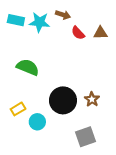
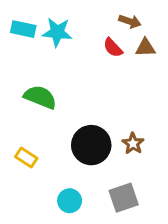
brown arrow: (63, 15) -> (130, 21), moved
yellow rectangle: (18, 109) -> (26, 157), turned 64
cyan circle: (37, 122) -> (70, 201), moved

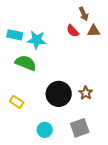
brown arrow: (130, 21) -> (84, 14), turned 48
cyan rectangle: (23, 29) -> (15, 35), moved
cyan star: (57, 32) -> (37, 40), moved

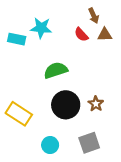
cyan star: (37, 40) -> (41, 28), moved
green semicircle: (26, 63) -> (56, 70), moved, turned -40
yellow rectangle: (17, 102) -> (19, 114), size x1.6

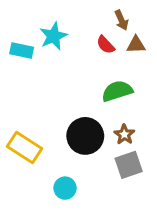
cyan star: (41, 28) -> (53, 36), turned -30
green semicircle: (56, 70) -> (117, 91), moved
gray square: (89, 143) -> (129, 165), moved

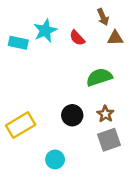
red semicircle: (106, 45) -> (77, 38), moved
black circle: (85, 136) -> (72, 115), size x0.7
yellow rectangle: (24, 148) -> (21, 125), turned -64

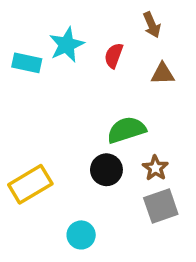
red semicircle: (77, 38) -> (114, 56), turned 63
brown triangle: (115, 38) -> (163, 74), moved
green semicircle: (99, 77) -> (126, 130), moved

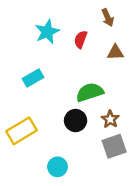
cyan rectangle: (27, 63) -> (33, 78), moved, turned -42

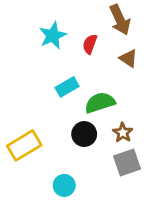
brown arrow: (108, 18) -> (120, 20), size x1.5
brown triangle: (115, 52) -> (128, 58), turned 36
cyan rectangle: (33, 78) -> (67, 87), moved

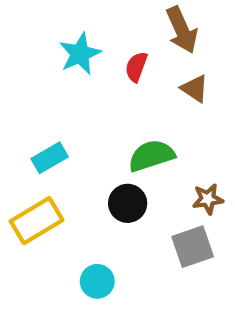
cyan rectangle: (67, 87) -> (50, 158), moved
brown star: (123, 133) -> (208, 199), moved, turned 30

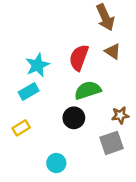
cyan star: (80, 54) -> (37, 65), moved
red semicircle: (136, 67) -> (79, 58), moved, size x1.5
yellow rectangle: (37, 221) -> (21, 128), size x0.6

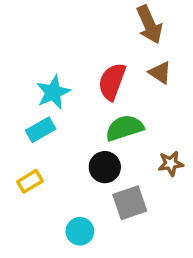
gray square: (112, 143) -> (130, 203), moved

